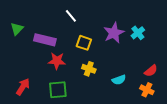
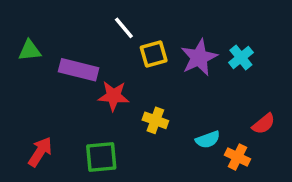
green triangle: (17, 29) -> (30, 51), turned 40
yellow square: (84, 43) -> (154, 54), moved, turned -35
red star: (57, 61) -> (113, 96), moved
orange cross: (147, 90) -> (237, 157), moved

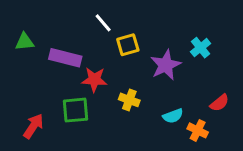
purple star: (199, 57) -> (166, 65), moved
green square: (101, 157) -> (75, 110), moved

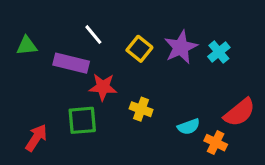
white line: (103, 23) -> (93, 35), moved
yellow square: (128, 45) -> (139, 49), turned -35
purple star: (166, 65) -> (181, 47), moved
red semicircle: (219, 103) -> (239, 112), size x1.5

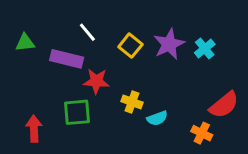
cyan semicircle: (189, 127) -> (157, 118), moved
red arrow: (36, 138) -> (34, 129), turned -35

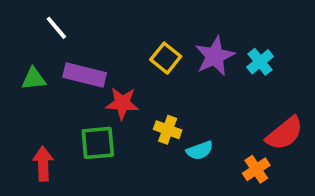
white line: (87, 32) -> (56, 28), moved
green triangle: (25, 43) -> (34, 79), moved
orange cross: (202, 133) -> (256, 169), turned 30

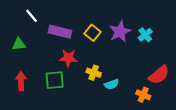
purple rectangle: (85, 75) -> (60, 32), moved
red arrow: (43, 164) -> (21, 81), moved
orange cross: (256, 169) -> (143, 95), turned -32

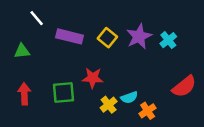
red star: (68, 58) -> (93, 78), moved
yellow cross: (94, 73) -> (109, 105), moved, turned 32
orange cross: (143, 95) -> (148, 111), moved, turned 32

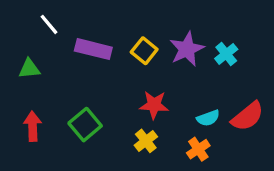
red star: (93, 78) -> (154, 105), moved
green square: (63, 93) -> (85, 125), turned -35
cyan semicircle: (129, 97) -> (208, 118), moved

